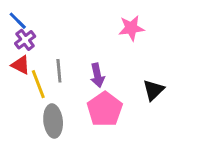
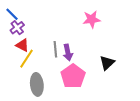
red triangle: (21, 65) -> (22, 45), moved
gray line: (59, 71) -> (55, 49), moved
yellow line: (38, 84) -> (26, 59), turned 54

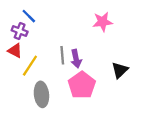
blue line: (12, 14) -> (29, 16), moved
purple cross: (17, 28) -> (20, 31), turned -32
red triangle: (22, 45) -> (15, 51), moved

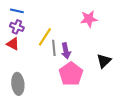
blue line: (29, 16) -> (17, 11), moved, turned -32
yellow line: (30, 66) -> (45, 37), moved
gray ellipse: (41, 94) -> (18, 84), moved

